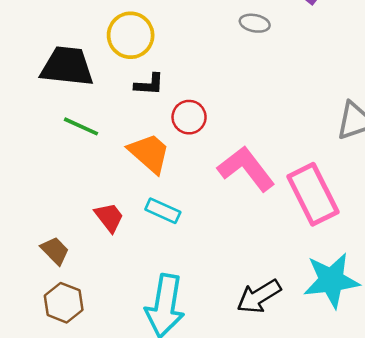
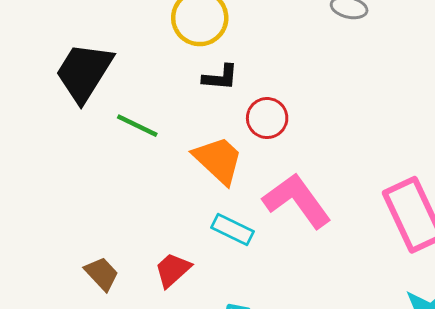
black trapezoid: (67, 66) -> (84, 72), moved, turned -66
pink L-shape: (246, 169) -> (297, 201), moved
red trapezoid: (109, 217) -> (173, 270), moved, turned -96

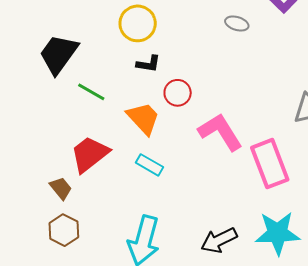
pink L-shape: (297, 201) -> (220, 132), moved
red trapezoid: (173, 270) -> (90, 154), moved, size x1.6

